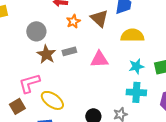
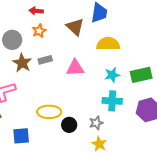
orange star: (73, 21) -> (39, 31), moved
yellow ellipse: (52, 100) -> (49, 112), moved, turned -35

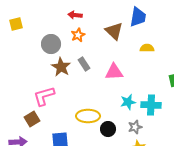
yellow semicircle: (108, 44) -> (147, 48), size x0.6
gray rectangle: (45, 60) -> (84, 64), turned 72
cyan star: (112, 75) -> (128, 102), moved

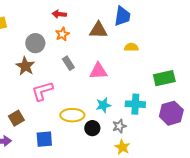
brown triangle: (114, 31) -> (98, 30), turned -42
brown star: (61, 67) -> (25, 66), moved
pink L-shape: (44, 96) -> (42, 91), moved
cyan star: (128, 102) -> (103, 105), moved

